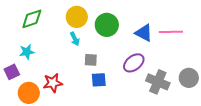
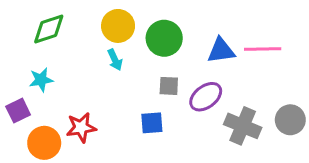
blue triangle: (144, 33) -> (221, 51), turned -36
gray square: (91, 60) -> (169, 86), moved

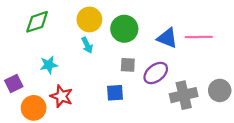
blue triangle: (221, 51) -> (167, 38), turned 30
cyan star: (41, 80) -> (49, 65), moved
gray cross: (243, 126) -> (184, 95), turned -36
red star: (81, 127) -> (61, 96), turned 30

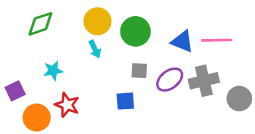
gray cross: (184, 95) -> (204, 81), moved

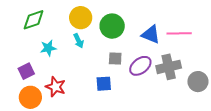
cyan star: (53, 71) -> (48, 48), moved
purple square: (15, 91) -> (26, 71), moved

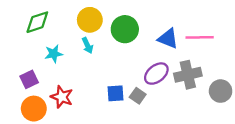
gray square: (115, 59) -> (138, 96), moved, turned 32

